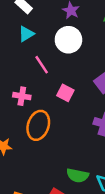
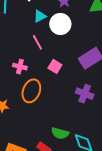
cyan triangle: (26, 34) -> (40, 16), moved

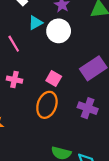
pink line: (37, 42) -> (14, 44), moved
orange ellipse: (31, 91) -> (47, 105), moved

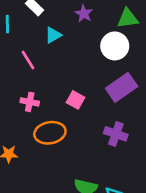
white circle: (59, 31) -> (115, 46), moved
orange ellipse: (47, 105) -> (50, 133), moved, turned 60

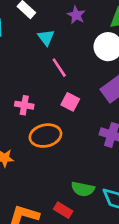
cyan triangle: (53, 35) -> (46, 37), turned -36
pink line: (28, 60) -> (59, 68), moved

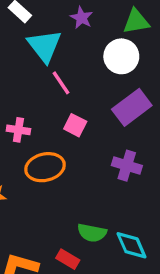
cyan triangle: (46, 37) -> (44, 46), size x1.6

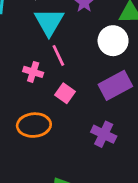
pink cross: (18, 130) -> (33, 72), moved

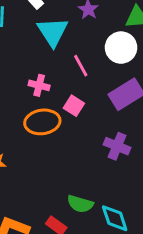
pink line: (58, 55) -> (81, 66), moved
orange ellipse: (34, 125) -> (42, 122), moved

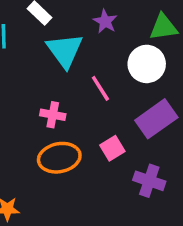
pink square: (74, 106) -> (112, 148), moved, turned 30

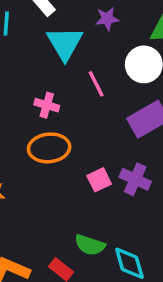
purple star: (105, 21) -> (107, 19), turned 30
pink square: (112, 148) -> (99, 180), moved

